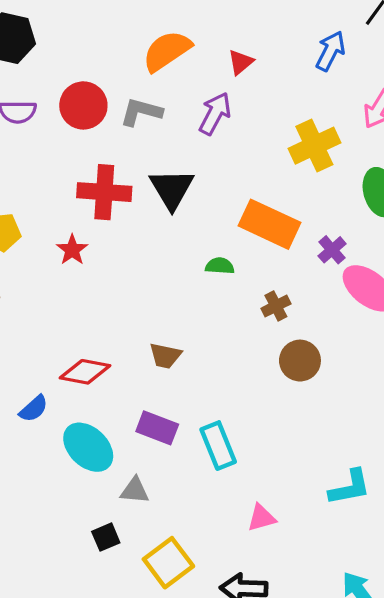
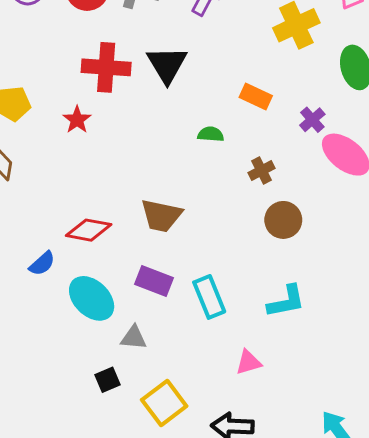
orange rectangle: (270, 224) -> (256, 96), size x0.6
brown trapezoid: (165, 356) -> (161, 216), size x1.4
cyan L-shape: (350, 487) -> (286, 301), moved

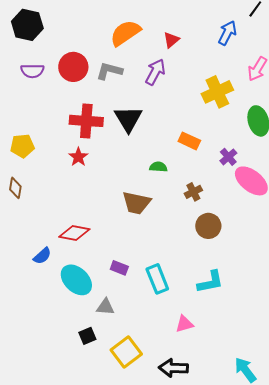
red star: (77, 120) -> (78, 157), moved
brown trapezoid: (161, 216) -> (136, 203), moved
purple rectangle: (154, 281) -> (119, 268), size x0.7

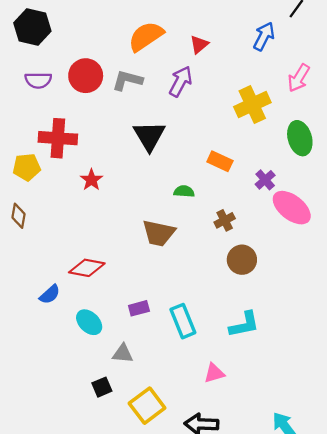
red cross: (86, 121) -> (58, 138), moved
purple rectangle: (119, 268) -> (139, 308), turned -36
cyan ellipse: (76, 280) -> (89, 322), size x0.7

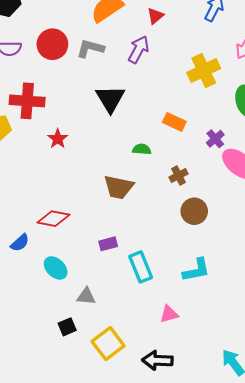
purple rectangle: (139, 308) -> (108, 244), moved

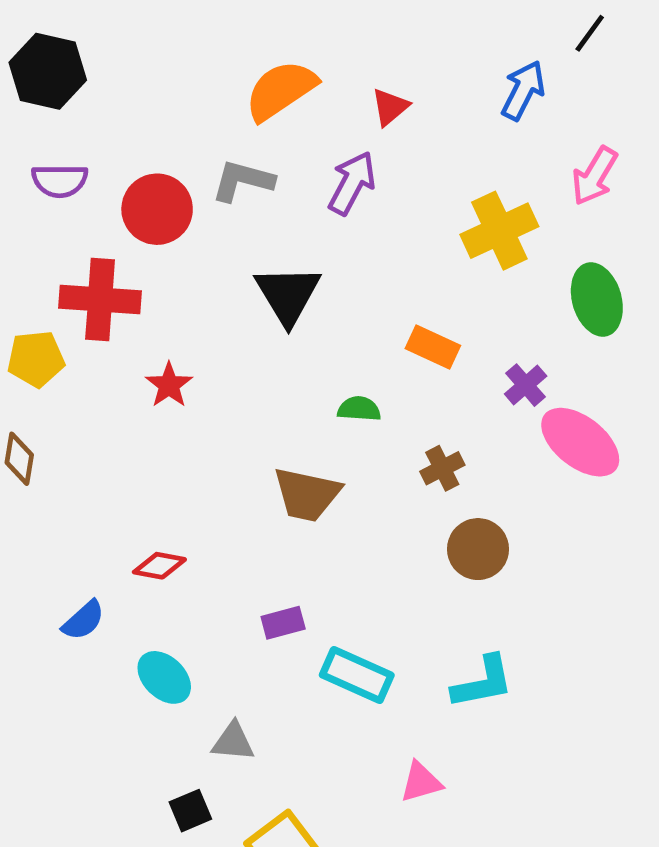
red circle: (52, 44) -> (157, 209), moved
red diamond: (53, 219) -> (159, 566), size x0.7
cyan rectangle: (141, 267) -> (357, 675), turned -44

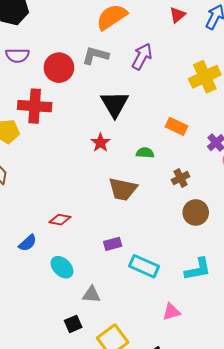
red triangle: (390, 107) -> (177, 15), moved
red star: (169, 385) -> (100, 143), moved

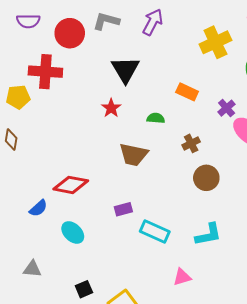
red diamond: (60, 220) -> (71, 185), size x1.6
gray triangle: (91, 295) -> (32, 269), moved

